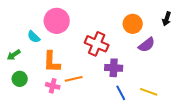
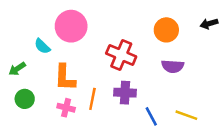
black arrow: (167, 19) -> (209, 24), turned 56
purple semicircle: (147, 45) -> (173, 66), moved, turned 42
purple cross: (114, 68) -> (125, 93), moved
orange line: (74, 79) -> (92, 99), turned -66

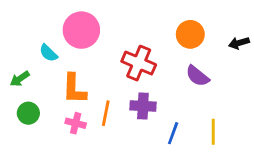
black arrow: (209, 24) -> (239, 43), moved
purple semicircle: (173, 66) -> (197, 76), turned 35
yellow line: (186, 115) -> (213, 132), turned 70
blue line: (151, 116) -> (173, 133), turned 48

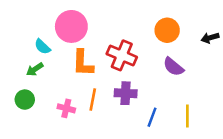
green arrow: (20, 79) -> (35, 69), moved
orange L-shape: (74, 89) -> (83, 63), moved

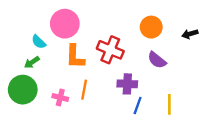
purple cross: (126, 93) -> (127, 84), moved
green circle: (25, 100) -> (23, 90), size x1.6

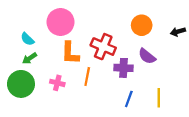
cyan semicircle: (39, 42) -> (27, 39), moved
purple cross: (127, 84) -> (123, 68), moved
orange line: (84, 90) -> (87, 76), moved
pink cross: (60, 98) -> (57, 83), moved

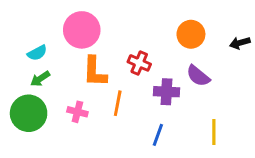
cyan semicircle: (27, 39) -> (37, 53), turned -72
red cross: (103, 47) -> (139, 63), size x0.7
blue line: (129, 99) -> (158, 135), moved

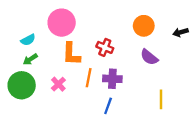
purple cross: (167, 92) -> (112, 79), moved
pink cross: (77, 112) -> (58, 84), turned 32
blue line: (158, 135) -> (108, 106), moved

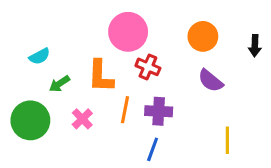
pink circle: (62, 23) -> (128, 32), moved
black arrow: (180, 32) -> (255, 46), turned -72
green arrow: (30, 59) -> (59, 84), moved

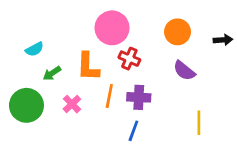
black arrow: (255, 46) -> (223, 40), turned -96

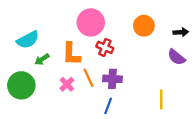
cyan semicircle: (35, 49) -> (28, 40), size x1.5
purple semicircle: (184, 71) -> (176, 57), moved
orange line: (109, 96) -> (89, 78), turned -36
pink cross: (72, 104) -> (67, 84), moved

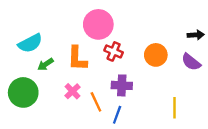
orange circle: (144, 26) -> (156, 55), moved
orange line: (89, 78) -> (96, 102), moved

